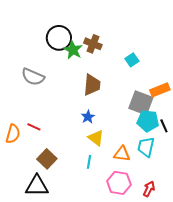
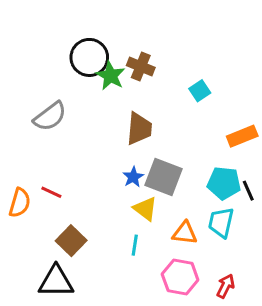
gray semicircle: (33, 77) -> (50, 116), turned -60
gray square: (141, 103) -> (163, 177), moved

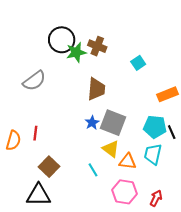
green star: (110, 76) -> (76, 52), turned 30
red line: (51, 192) -> (35, 133), turned 72
yellow triangle: (145, 209) -> (111, 149), moved
cyan line: (135, 245) -> (93, 170), turned -40

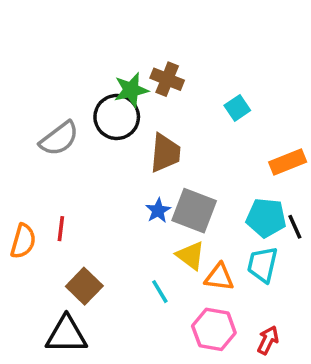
black circle: (62, 40) -> (117, 117), moved

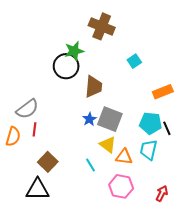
brown cross: (167, 79) -> (102, 26), moved, size x1.4
gray semicircle: (59, 139) -> (27, 109), moved
red arrow: (268, 340) -> (162, 194), moved

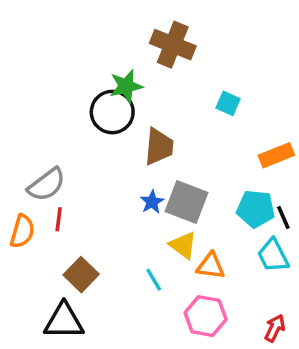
cyan square: (134, 61) -> (228, 103), turned -32
cyan trapezoid: (149, 150) -> (273, 256), moved, turned -40

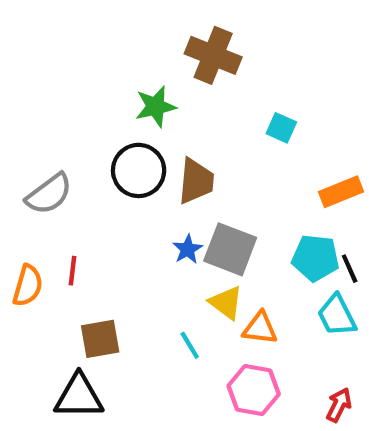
black circle: (112, 112) -> (139, 170), moved
gray semicircle: (47, 185) -> (49, 194), moved
brown square: (81, 275) -> (100, 339), turned 36

